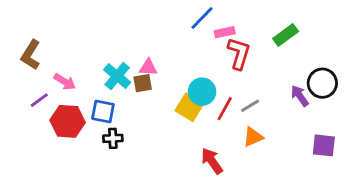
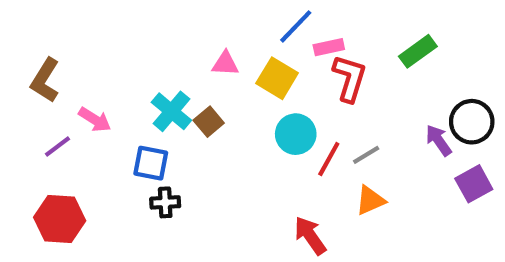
pink triangle: (148, 68) -> (225, 64), moved
brown square: (143, 83) -> (209, 122), turned -30
yellow square: (189, 107) -> (277, 78), moved
red hexagon: (68, 121) -> (60, 219), moved
purple square: (324, 145) -> (474, 184), moved, turned -35

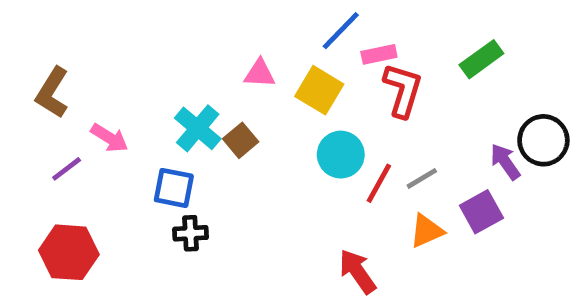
purple square: (474, 184) -> (481, 212), moved

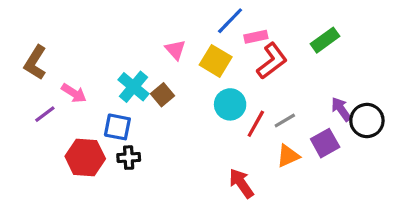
pink triangle: (260, 74) -> (175, 50), turned 45
red L-shape: (403, 90) -> (272, 61), turned 36
black circle: (543, 140) -> (367, 121), moved
red hexagon: (69, 252) -> (85, 158), moved

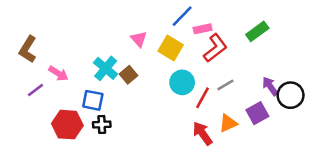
gray line: (285, 121) -> (225, 85), moved
red arrow: (241, 183) -> (203, 133), moved

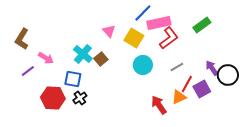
pink rectangle: (203, 29) -> (159, 23), size x1.6
red line: (203, 98) -> (187, 84), moved
black cross: (102, 125) -> (80, 98), turned -32

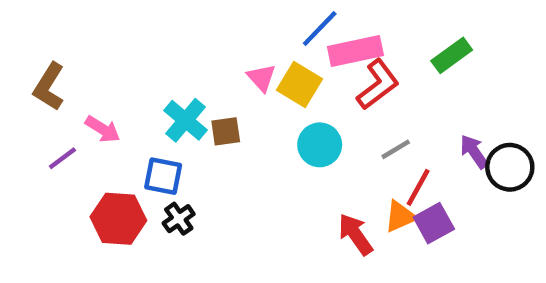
pink triangle: (109, 31) -> (262, 78), moved
brown square: (101, 59) -> (226, 131), turned 32
purple square: (202, 89) -> (434, 223), moved

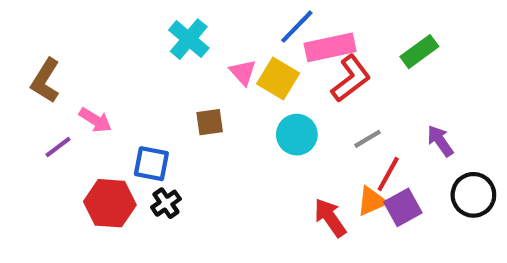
cyan cross: (185, 120) -> (189, 39), moved
black circle: (510, 167) -> (473, 195), moved

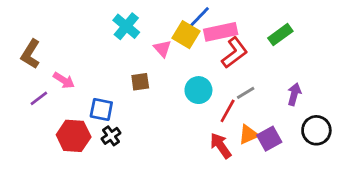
yellow square: (278, 79) -> (186, 35), moved
purple arrow: (440, 141) -> (294, 94), turned 50
red line: (388, 174) -> (228, 111), moved

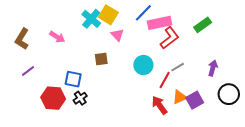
yellow square: (186, 35) -> (108, 15), moved
pink arrow: (64, 80) -> (57, 37), moved

